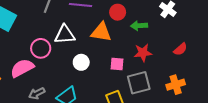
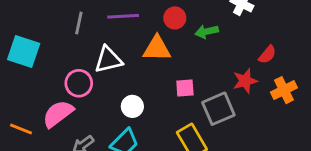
red star: (143, 53) -> (245, 81), moved
white circle: (81, 62) -> (132, 106), moved
orange cross: (176, 85) -> (284, 90), moved

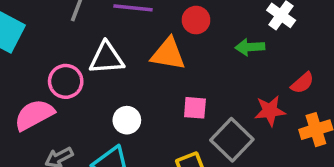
green arrow: (207, 32) -> (250, 47), moved
gray square: (218, 109) -> (232, 140), turned -32

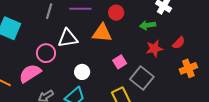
pink square: (195, 108) -> (120, 62), turned -32
red star: (270, 111) -> (154, 49), moved

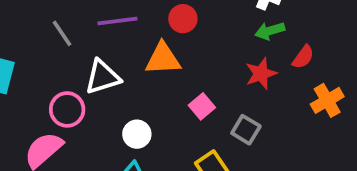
gray line: (49, 11) -> (62, 33), turned -42
green arrow: (148, 25) -> (270, 31), moved
gray square: (142, 78) -> (246, 130), size x0.7

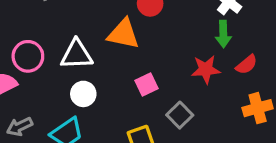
green arrow: (270, 31) -> (223, 34), turned -90
white triangle: (102, 77) -> (77, 54), moved

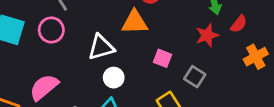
pink circle: (28, 56) -> (51, 30), moved
pink square: (147, 84) -> (163, 58), turned -30

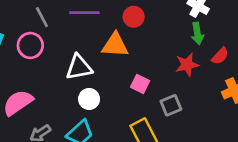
gray square: (195, 77) -> (171, 105), turned 30

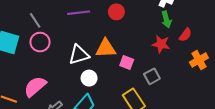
gray line: (42, 17) -> (35, 20), moved
orange triangle: (115, 45) -> (106, 48), moved
red star: (187, 65) -> (161, 44), turned 30

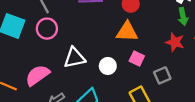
orange triangle: (106, 48) -> (127, 32), moved
white triangle: (79, 55) -> (74, 58), moved
white circle: (89, 78) -> (108, 66), moved

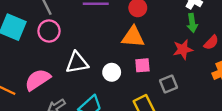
red star: (175, 42) -> (183, 49), turned -30
pink square: (137, 58) -> (142, 65), turned -32

